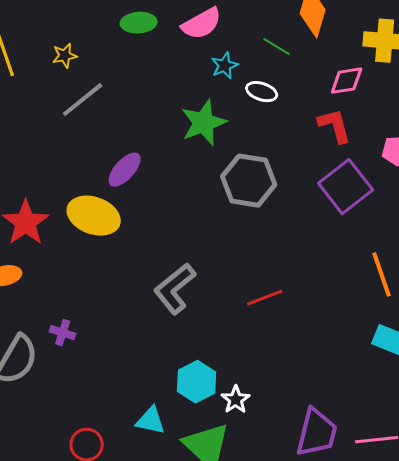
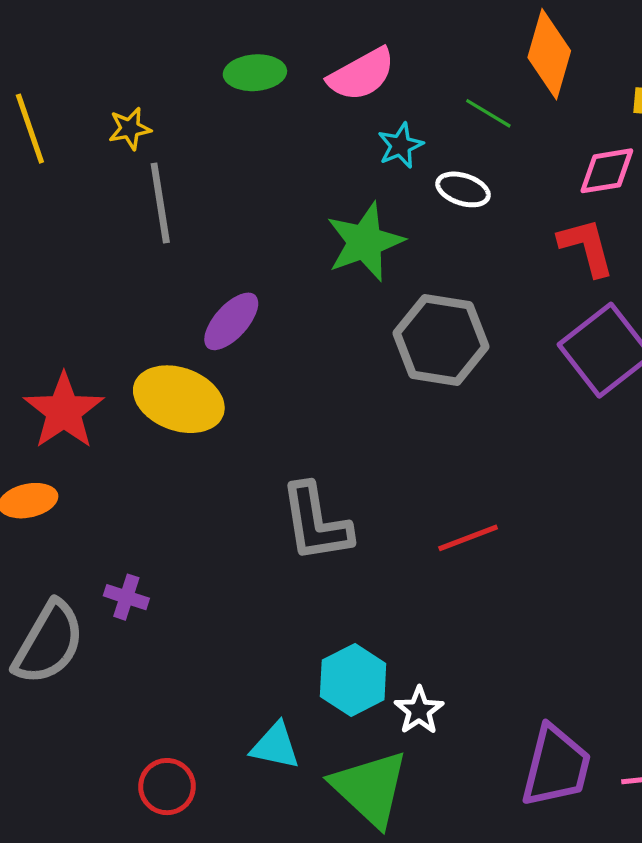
gray line: (83, 100) -> (160, 203), turned -60
gray L-shape: (175, 289) -> (316, 523), turned -60

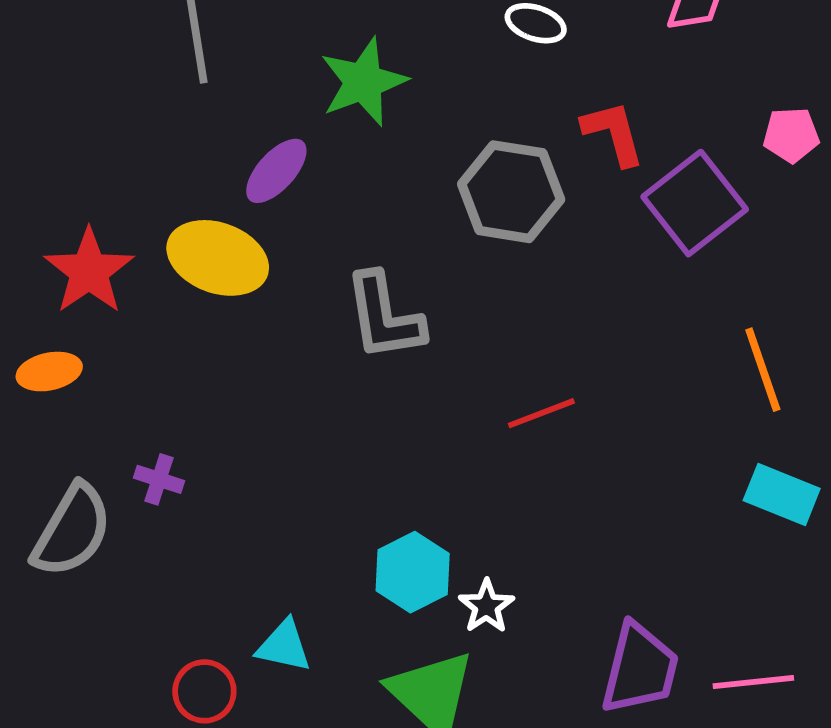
green star: (365, 242) -> (363, 82), moved
red L-shape: (586, 247) -> (613, 133), moved
gray L-shape: (316, 523) -> (384, 317), moved
cyan triangle: (275, 746) -> (284, 646), moved

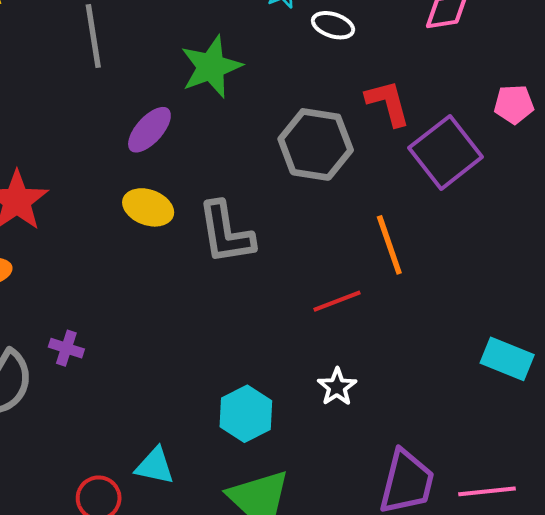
yellow ellipse: (218, 258) -> (148, 207), moved, size x0.7
orange line: (763, 370) -> (389, 245), moved
white star: (486, 606) -> (337, 387), moved

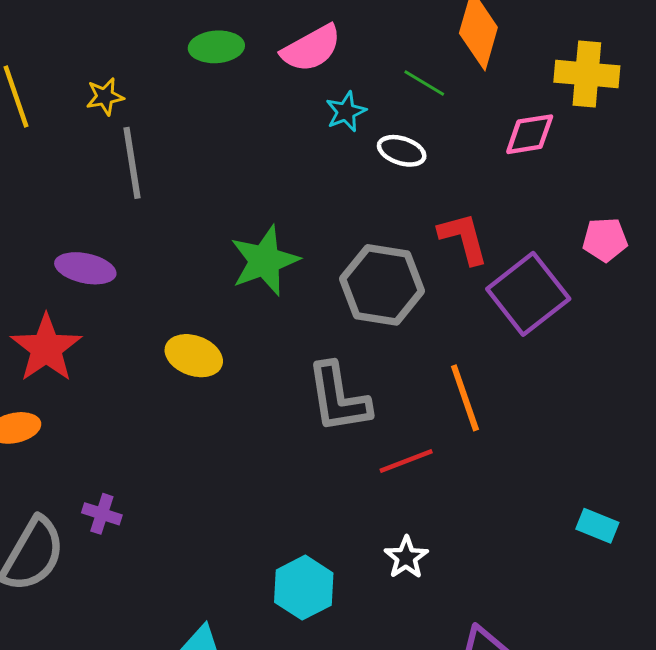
green star: (211, 67) -> (265, 261), moved
purple ellipse: (149, 130) -> (85, 268), moved, turned 60
gray L-shape: (226, 233) -> (338, 398), moved
cyan rectangle: (507, 359) -> (597, 526), size x0.7

